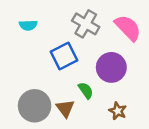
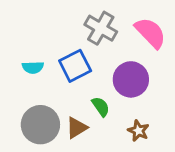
cyan semicircle: (28, 25) -> (33, 67), moved
brown triangle: (65, 108) -> (77, 128), turned 36

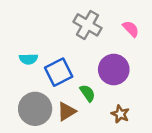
pink semicircle: (150, 33) -> (131, 29), size x0.6
blue square: (75, 66) -> (59, 72), moved

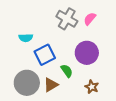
pink semicircle: (131, 29) -> (90, 19), moved, turned -96
cyan semicircle: (28, 59) -> (26, 38), moved

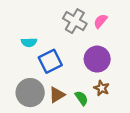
green semicircle: (67, 71) -> (81, 98), moved
brown star: (92, 87) -> (102, 88), moved

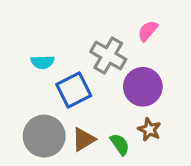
gray cross: (75, 21) -> (108, 56), moved

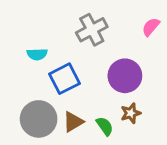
pink semicircle: (148, 31) -> (151, 27), moved
gray cross: (108, 56) -> (92, 30), moved, turned 32
brown star: (149, 129) -> (131, 113), turned 30

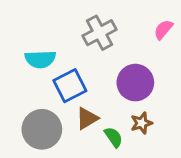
cyan semicircle: (37, 54) -> (40, 59), size x1.4
brown triangle: (73, 122) -> (87, 118), moved

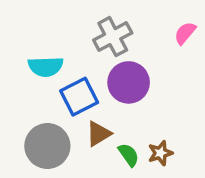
purple circle: (135, 83) -> (129, 82), moved
brown star: (142, 123) -> (160, 153), moved

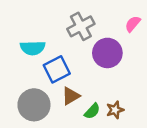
purple circle: (129, 82) -> (107, 53), moved
green semicircle: (129, 155) -> (92, 111), turned 78

